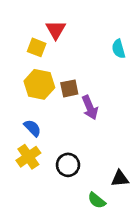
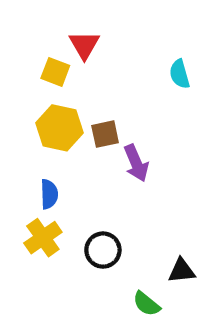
blue semicircle: (32, 128) -> (49, 194), turned 42

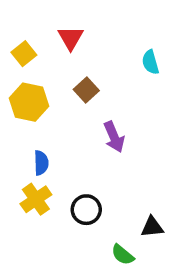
yellow square: (55, 72) -> (24, 54), moved, turned 30
yellow hexagon: (59, 128) -> (29, 102), moved
brown square: (105, 134) -> (86, 90), moved, turned -30

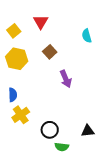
blue semicircle: (41, 163) -> (13, 95), moved
black circle: (86, 210) -> (50, 130), moved
green semicircle: (123, 255) -> (62, 147), moved, turned -32

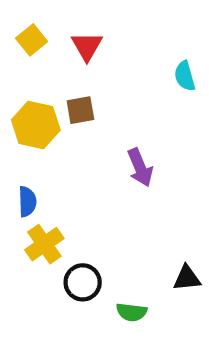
yellow square: (14, 31) -> (32, 40), moved
brown square: (50, 52) -> (80, 110), moved, turned 32
black circle: (50, 130) -> (83, 282), moved

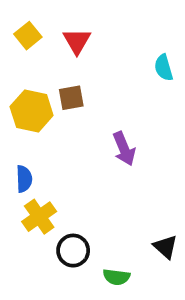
black triangle: (187, 278) -> (165, 247), turned 48

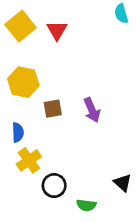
yellow square: (28, 36) -> (21, 26), size x1.5
cyan semicircle: (164, 68) -> (121, 14), moved
brown square: (71, 98) -> (53, 109), moved

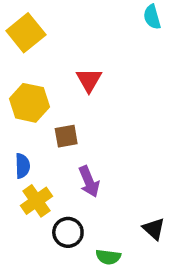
red triangle: (57, 30) -> (89, 80), moved
purple arrow: (92, 110) -> (89, 182), moved

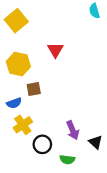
brown square: (66, 136) -> (34, 89), moved
blue semicircle: (22, 166) -> (14, 103), turned 72
purple arrow: (89, 182) -> (73, 130), moved

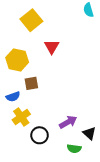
yellow square: (16, 21) -> (31, 20), moved
purple arrow: (73, 130) -> (68, 122), turned -96
green semicircle: (67, 160) -> (74, 149), moved

